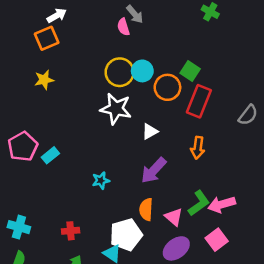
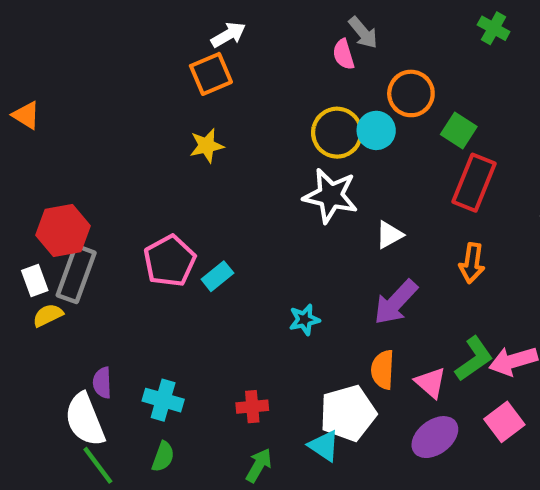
orange circle: (167, 87) -> (411, 93), moved

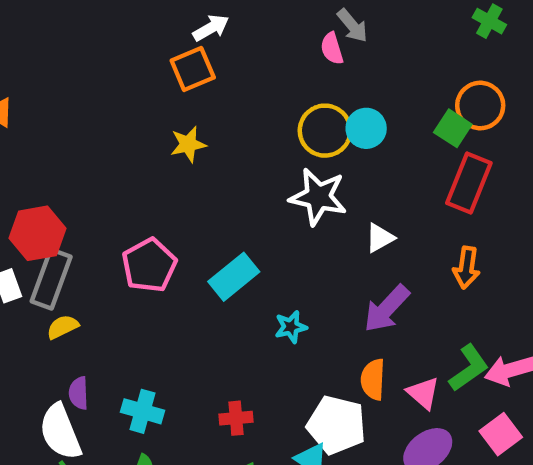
orange circle: (411, 93) -> (480, 106), moved
cyan rectangle: (217, 276) -> (234, 277), moved, size x1.5
yellow semicircle: (48, 315) -> (63, 327), moved
white pentagon: (348, 413) -> (336, 425), turned 30

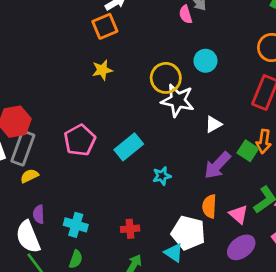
green square: (453, 128) -> (248, 151), moved
yellow circle: (325, 131) -> (166, 78), moved

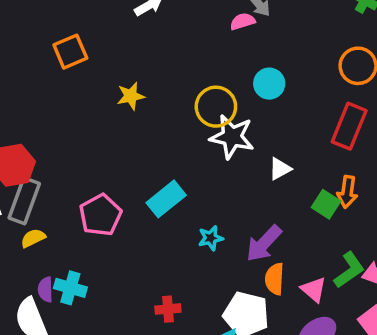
pink semicircle: (186, 14) -> (243, 21), turned 90
orange square: (105, 26) -> (70, 52), moved
pink pentagon: (80, 140) -> (101, 215), moved
purple arrow: (217, 165) -> (264, 243), moved
cyan cross: (76, 225) -> (70, 288), moved

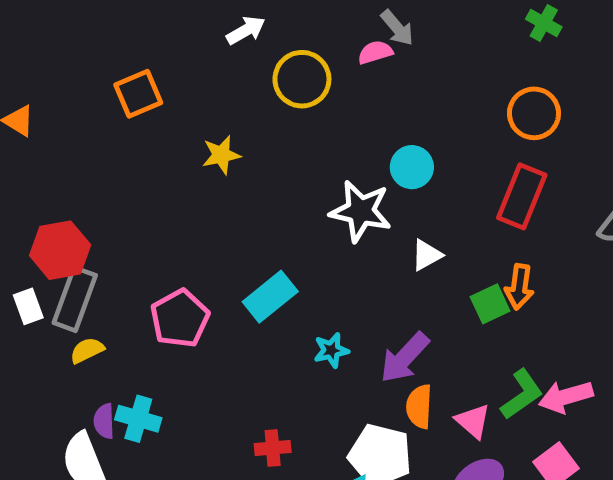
cyan circle: (269, 84) -> (412, 167), moved
yellow circle: (216, 107) -> (302, 79), moved
green square: (326, 204) -> (490, 304), turned 32

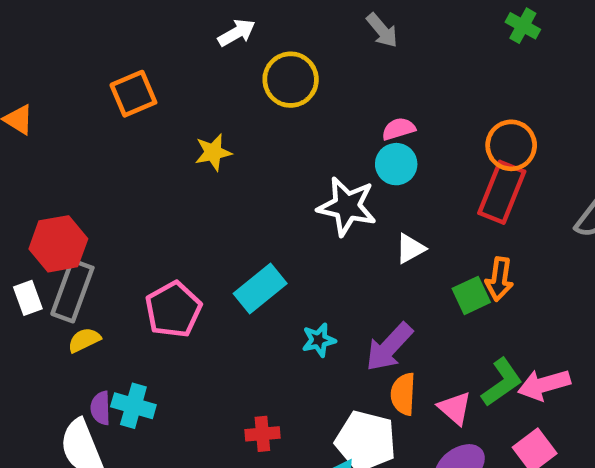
pink semicircle: (375, 52) -> (399, 129), moved
orange circle: (534, 113) -> (511, 145), moved

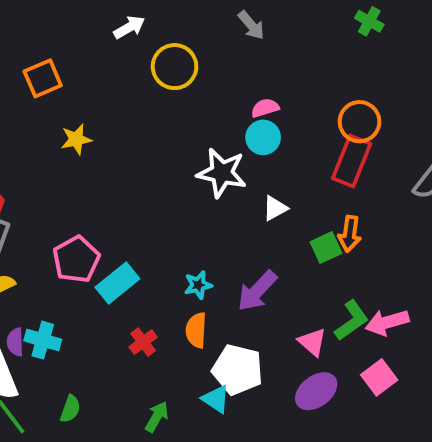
yellow star: (213, 152) -> (76, 139), moved
cyan rectangle: (260, 288) -> (117, 283), moved
orange semicircle: (403, 394) -> (196, 330), moved
red cross: (262, 434) -> (143, 342), moved, turned -32

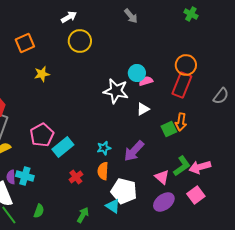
yellow circle: (175, 67) -> (80, 41), moved
pink semicircle: (265, 108) -> (146, 81), moved

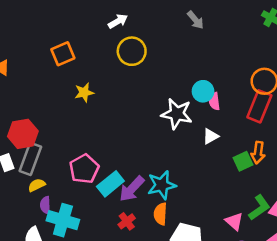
pink semicircle: (146, 81) -> (214, 101), turned -80
cyan star: (104, 148) -> (162, 185), size x1.6
purple arrow: (134, 151) -> (132, 189), moved
cyan cross: (25, 176) -> (63, 220), size x1.4
purple semicircle: (11, 177) -> (45, 205), moved

